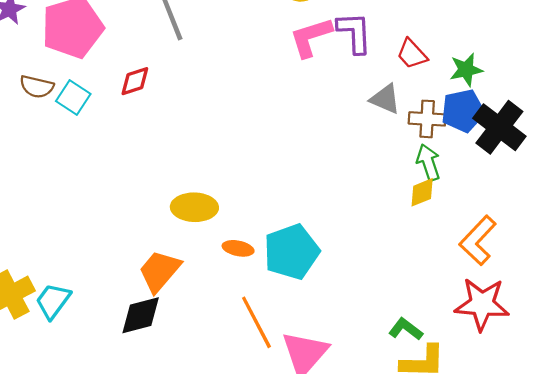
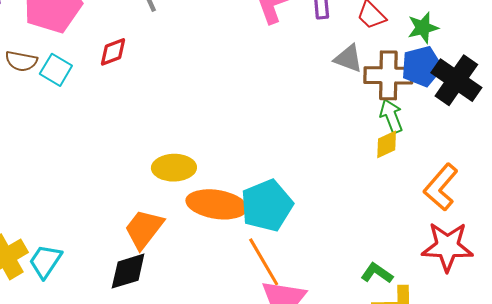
brown cross: (427, 119) -> (388, 75), size x1.4
orange ellipse: (238, 248) -> (217, 204), size x2.0
orange line: (256, 322) -> (264, 262), moved

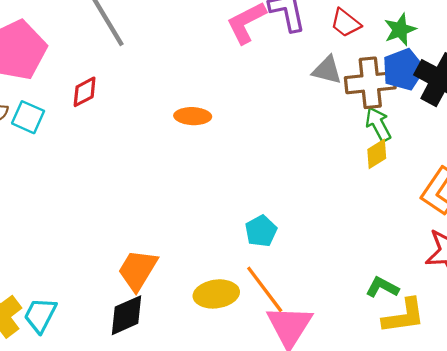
yellow ellipse: (174, 168) -> (216, 294), moved
orange ellipse: (217, 204) -> (193, 116), moved, size x0.6
cyan pentagon: (267, 205) -> (261, 231), size x0.6

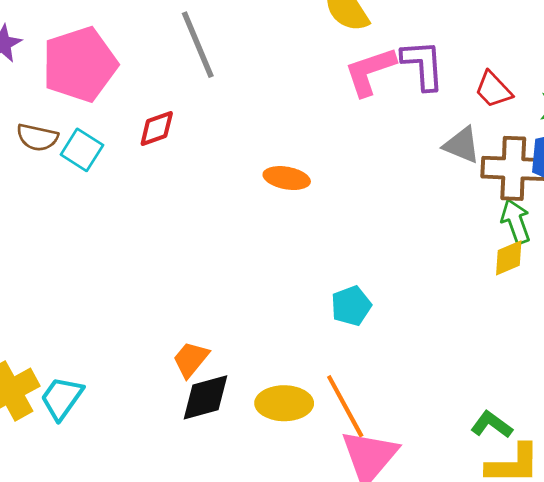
cyan pentagon: (261, 231) -> (351, 306), moved
orange trapezoid: (138, 270) -> (191, 359), size x0.7
black diamond: (126, 315) -> (205, 397), moved

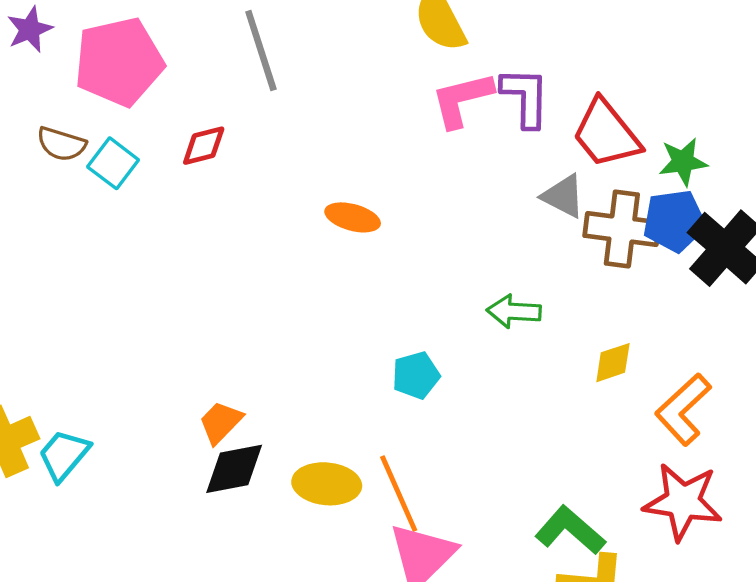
red trapezoid: (493, 90) -> (606, 134), size x1.6
green arrow: (516, 221) -> (514, 311), moved, turned -72
yellow diamond: (509, 258) -> (613, 363), moved
green L-shape: (492, 425) -> (570, 530), size x1.4

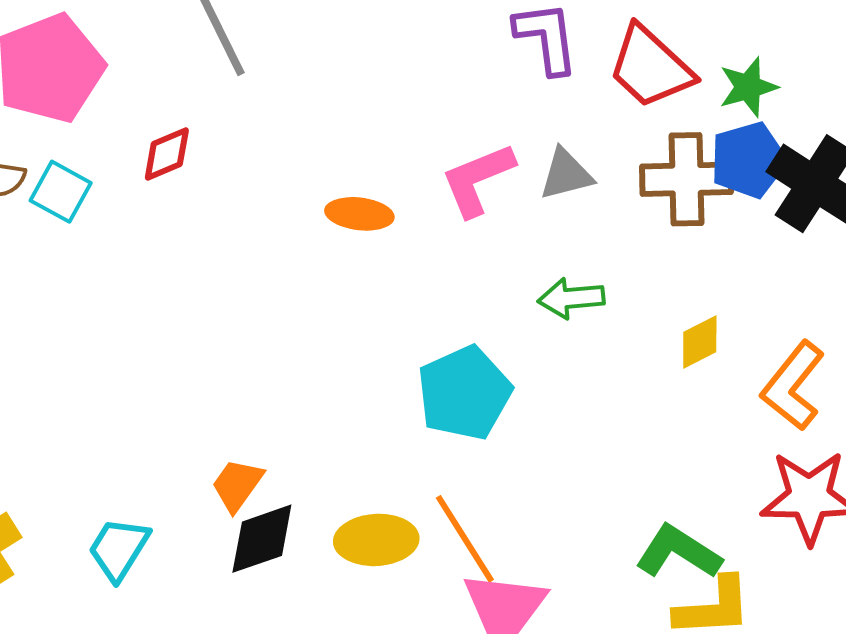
pink L-shape: (462, 100) -> (478, 179), moved
gray triangle: (563, 196) -> (566, 174), moved, turned -33
cyan pentagon: (416, 375) -> (464, 393), size x1.6
cyan trapezoid: (64, 455) -> (119, 549), moved

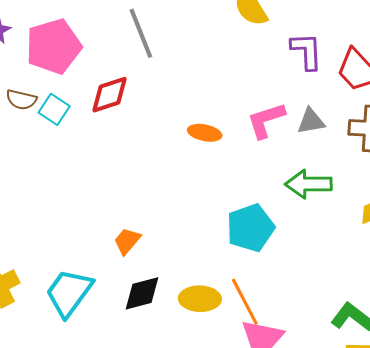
red diamond: (167, 154) -> (109, 95), size x1.4
green arrow: (571, 298) -> (308, 184), size x1.4
orange trapezoid: (237, 485) -> (127, 241), moved
cyan trapezoid: (119, 549) -> (69, 293), size x1.5

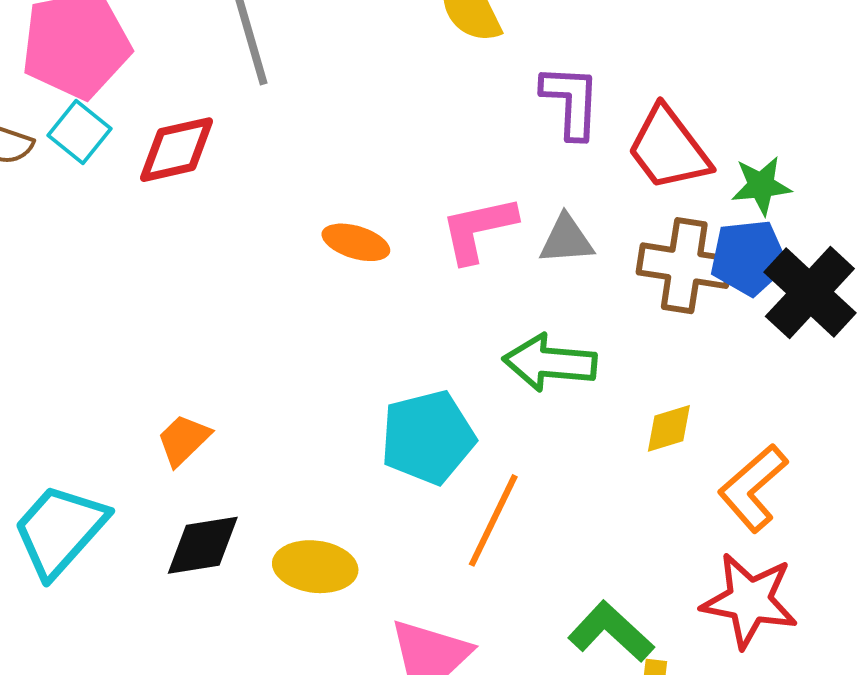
cyan square: (54, 109) -> (79, 132), moved
orange line: (245, 302) -> (493, 520), moved, turned 48

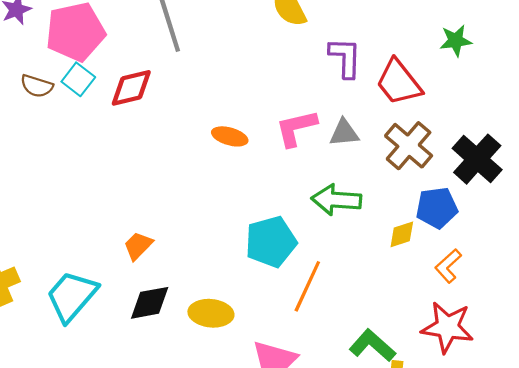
green star: (761, 186) -> (456, 41), moved
blue pentagon: (749, 257) -> (437, 208), moved
brown cross: (684, 266) -> (409, 146), turned 33
orange L-shape: (753, 488) -> (448, 266), size x0.7

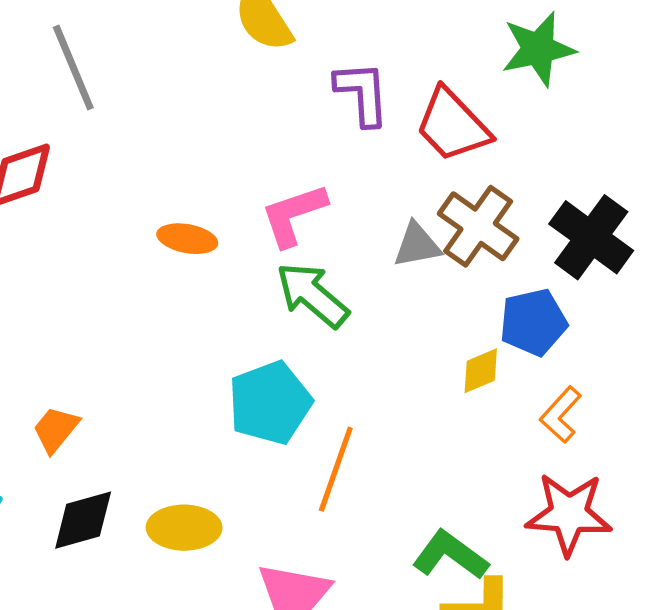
green star: (456, 41) -> (538, 49), size x1.4
gray triangle: (344, 133) -> (417, 245), moved
green arrow: (336, 200) -> (312, 295), moved, turned 42

